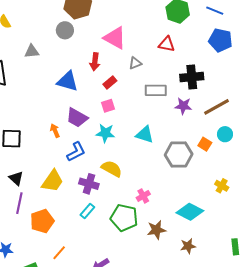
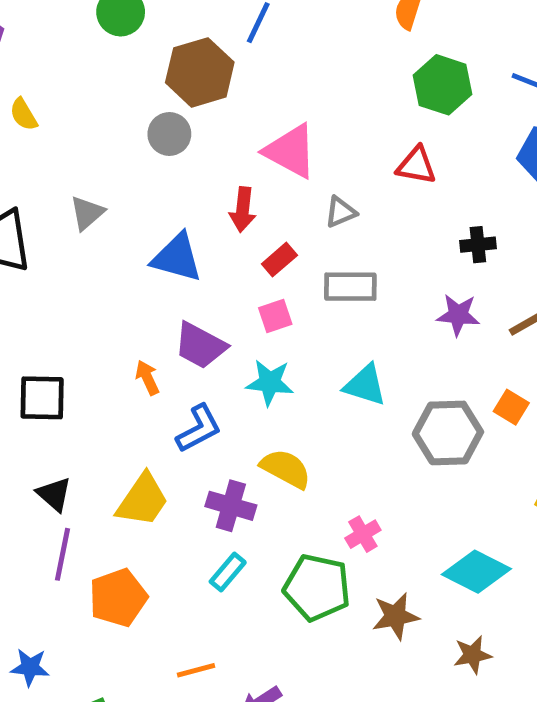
gray triangle: (32, 51) -> (87, 213), moved, turned -35
black cross: (192, 77) -> (478, 245), size x0.6
gray rectangle: (156, 90) -> (350, 287), moved
orange line: (59, 253) -> (196, 670), moved, turned 35

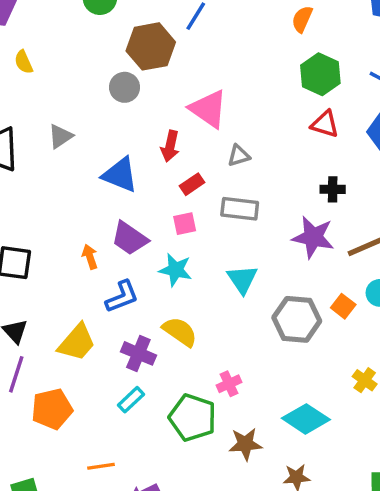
red triangle: (416, 165) -> (325, 124), moved
purple star: (458, 315) -> (313, 237), size x1.4
cyan triangle: (365, 385) -> (242, 279), turned 32

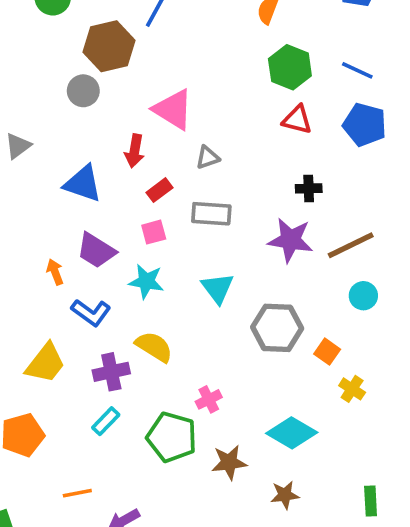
blue L-shape: (122, 297) -> (91, 313), turned 60
orange square: (343, 306) -> (327, 352), moved
purple cross: (138, 353) -> (111, 372), turned -32

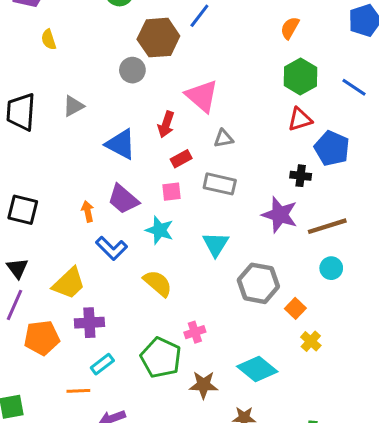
red triangle: (297, 120) -> (300, 119), turned -40
blue pentagon: (365, 125) -> (332, 148), moved
purple cross: (111, 372) -> (89, 323), moved
cyan rectangle: (106, 421) -> (102, 364), moved

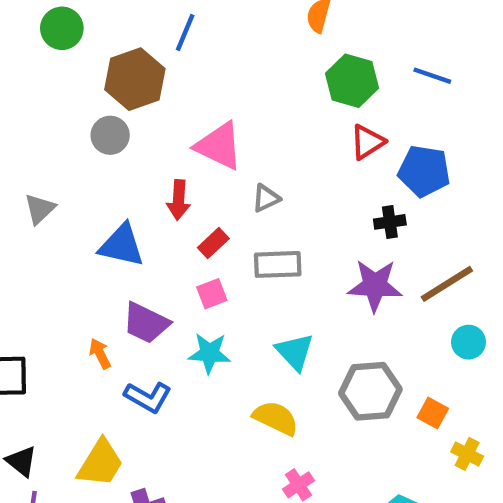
yellow semicircle: (158, 283) -> (276, 418), moved

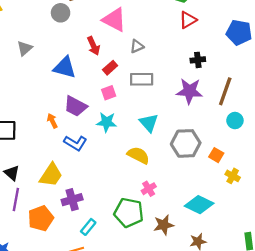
blue pentagon: (424, 171) -> (239, 32), moved
red arrow: (179, 200) -> (93, 46), turned -30
brown line: (447, 284) -> (225, 91), turned -40

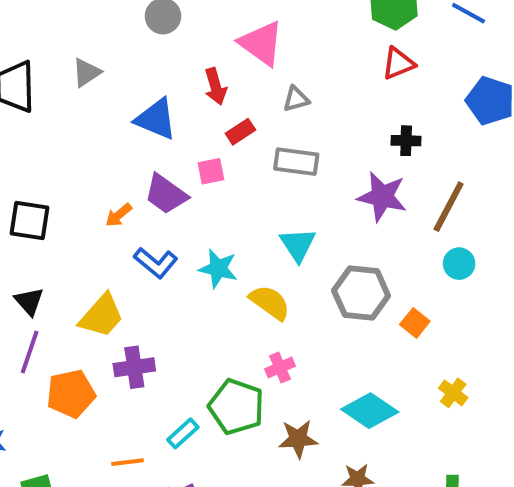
pink square: (109, 93) -> (211, 171), moved
orange arrow: (52, 121) -> (119, 215), turned -112
cyan star: (107, 122) -> (218, 269), moved
yellow cross: (233, 176) -> (453, 393), moved
cyan rectangle: (88, 227) -> (183, 433), moved

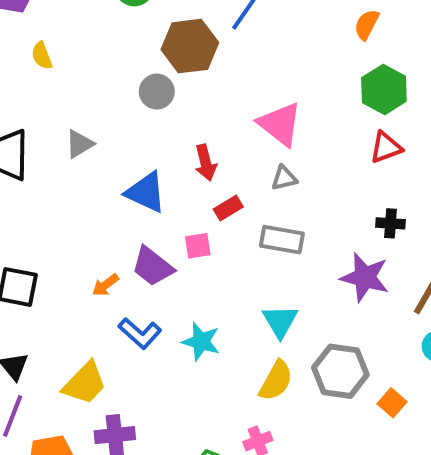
pink triangle: (261, 43) -> (280, 124), moved
yellow semicircle: (270, 302) -> (276, 381), moved, turned 81

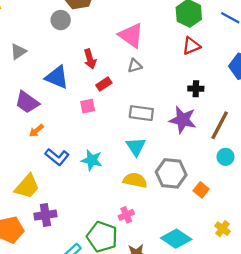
gray rectangle: (282, 240) -> (141, 113), moved
purple trapezoid: (153, 266) -> (27, 102), moved
yellow semicircle: (276, 381) -> (135, 180), turned -105

